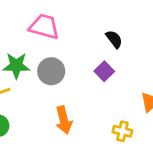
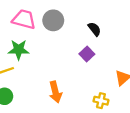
pink trapezoid: (44, 27) -> (24, 19), moved
gray circle: (51, 71) -> (53, 20), moved

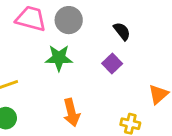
green star: (19, 50) -> (59, 58), moved

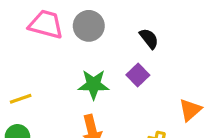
green star: (59, 58) -> (94, 85), moved

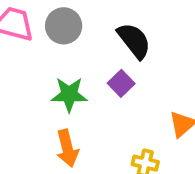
black semicircle: (149, 39) -> (134, 41), size x1.5

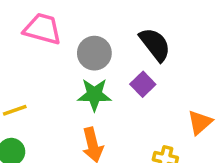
gray circle: (64, 26) -> (94, 53), moved

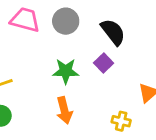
gray circle: (94, 53) -> (66, 21), moved

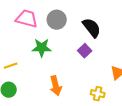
green star: (66, 71) -> (42, 48), moved

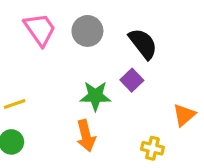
pink trapezoid: (27, 19) -> (40, 29), turned 40
green star: (42, 48) -> (95, 96), moved

